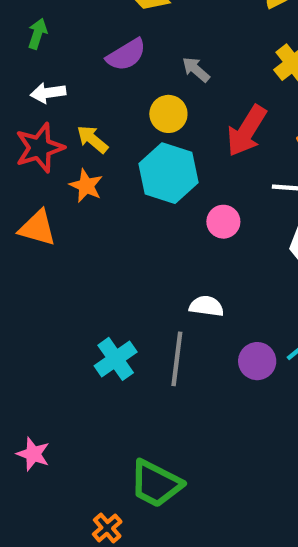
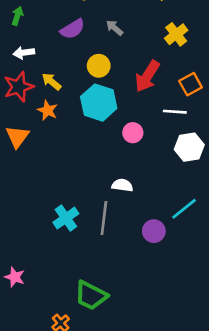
gray arrow: (196, 70) -> (114, 28), moved
orange triangle: (37, 228) -> (17, 137), turned 50
purple circle: (257, 361) -> (154, 231), moved

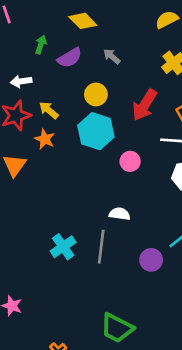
green arrow: (17, 16) -> (41, 45), moved
green trapezoid: (91, 295) -> (117, 328), moved

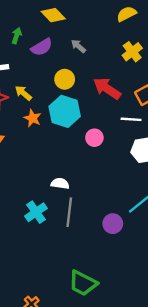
red arrow: (145, 105) -> (107, 88), turned 92
orange star: (45, 139) -> (33, 118), moved
white semicircle: (120, 214) -> (60, 184), moved

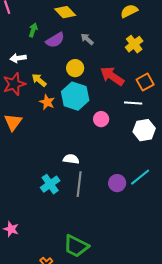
purple circle: (113, 224) -> (117, 183), moved
green trapezoid: (83, 283) -> (76, 246), moved

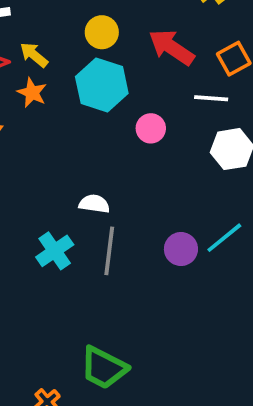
orange star: (47, 102) -> (32, 93), moved

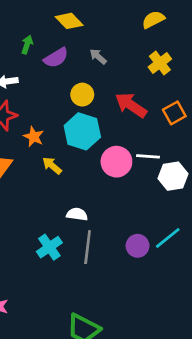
yellow arrow: (34, 55) -> (52, 166), moved
white line: (211, 98) -> (148, 156), moved
pink circle: (151, 128) -> (116, 162), size x1.5

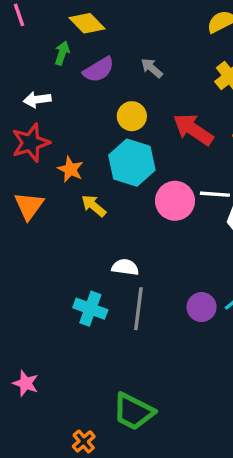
yellow diamond: (69, 21) -> (87, 23), moved
cyan cross: (49, 247) -> (90, 309), turned -35

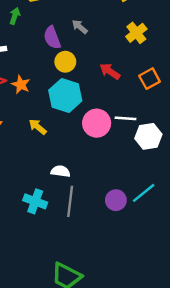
purple semicircle: (99, 70) -> (52, 38), moved, turned 100
red arrow: (193, 129) -> (110, 71), size x0.7
orange star: (70, 169) -> (21, 85), moved

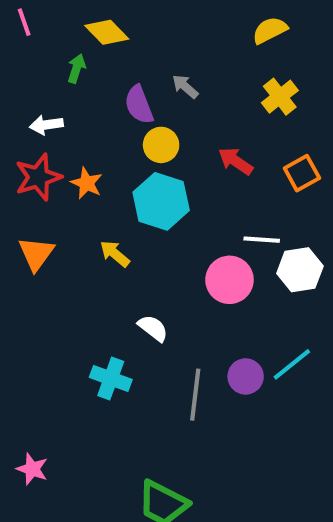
pink circle: (97, 123) -> (229, 280), moved
white semicircle: (60, 171) -> (153, 328), turned 30
gray line: (70, 201) -> (195, 395), moved

